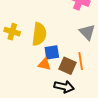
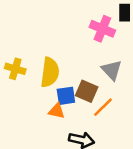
orange line: (81, 61) -> (103, 107), turned 54
brown square: (68, 66) -> (87, 91), moved

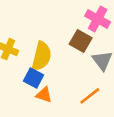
brown square: (87, 91) -> (81, 41), moved
blue square: (66, 96) -> (33, 78), moved, turned 30

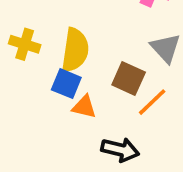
brown square: (81, 41) -> (129, 79), moved

